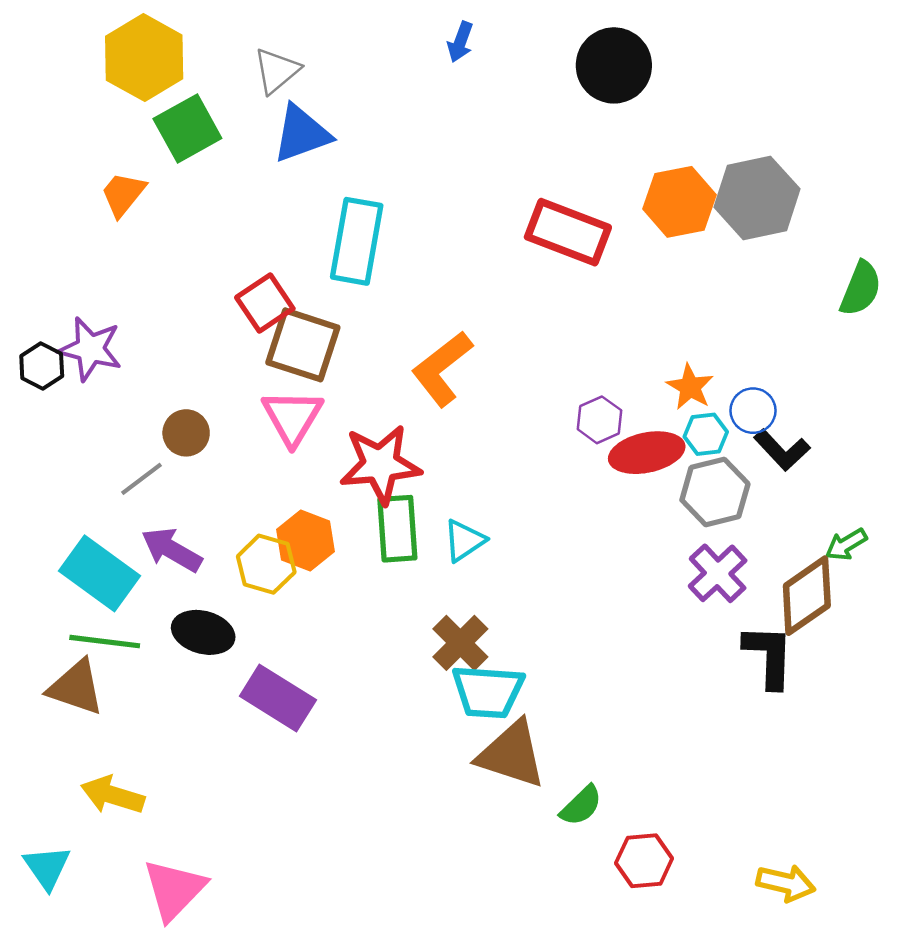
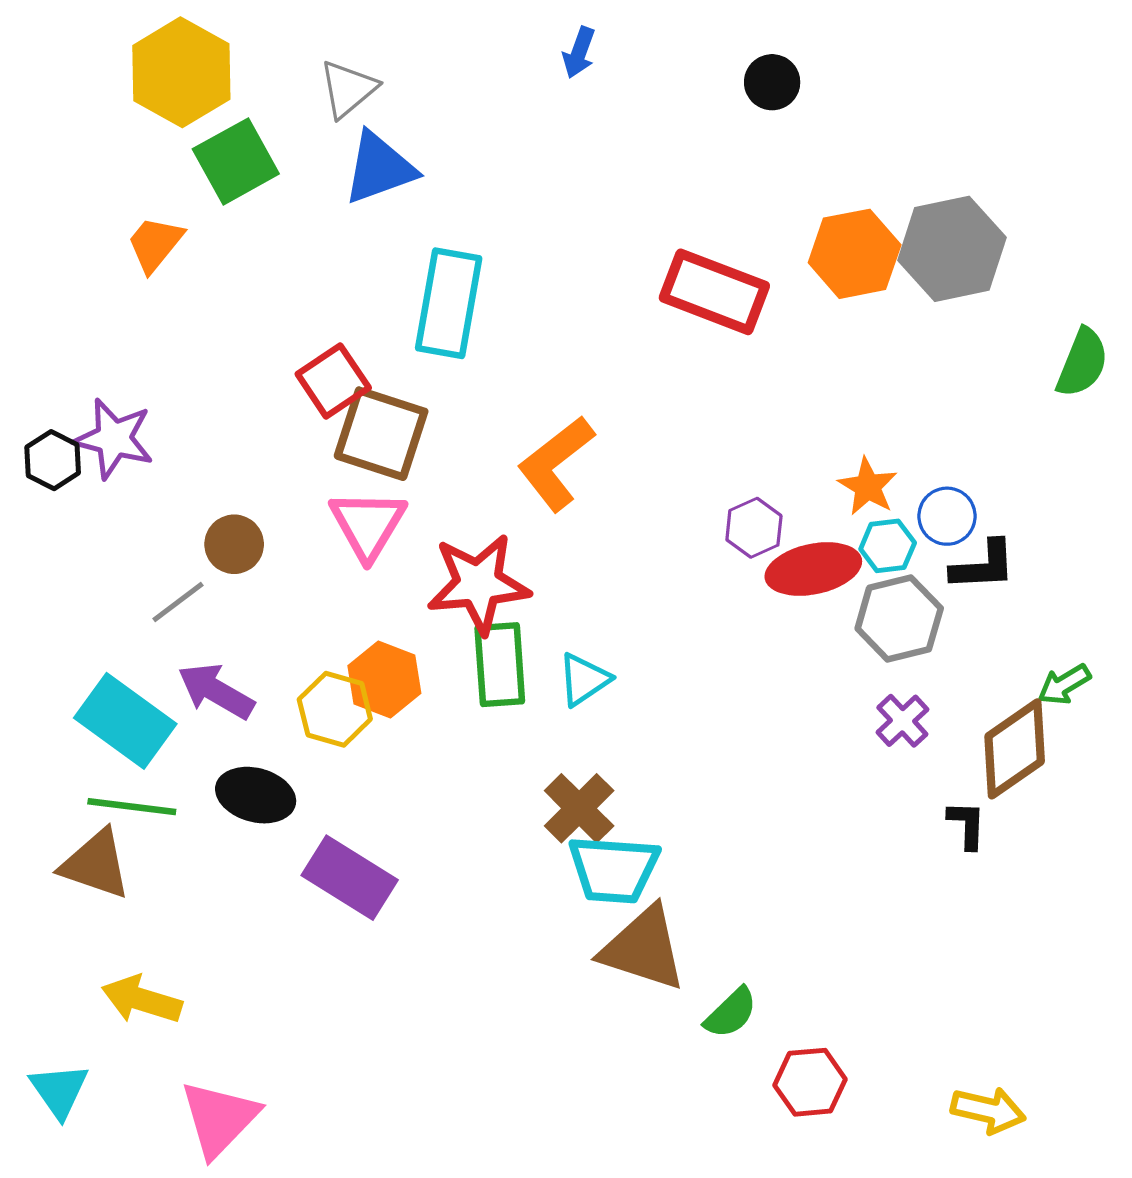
black circle: (614, 65) -> (772, 82), size x0.6
black L-shape: (782, 450) -> (983, 566), turned -50
purple cross: (718, 573) -> (902, 721), size x0.7
black L-shape: (769, 656) -> (967, 825), size x0.6

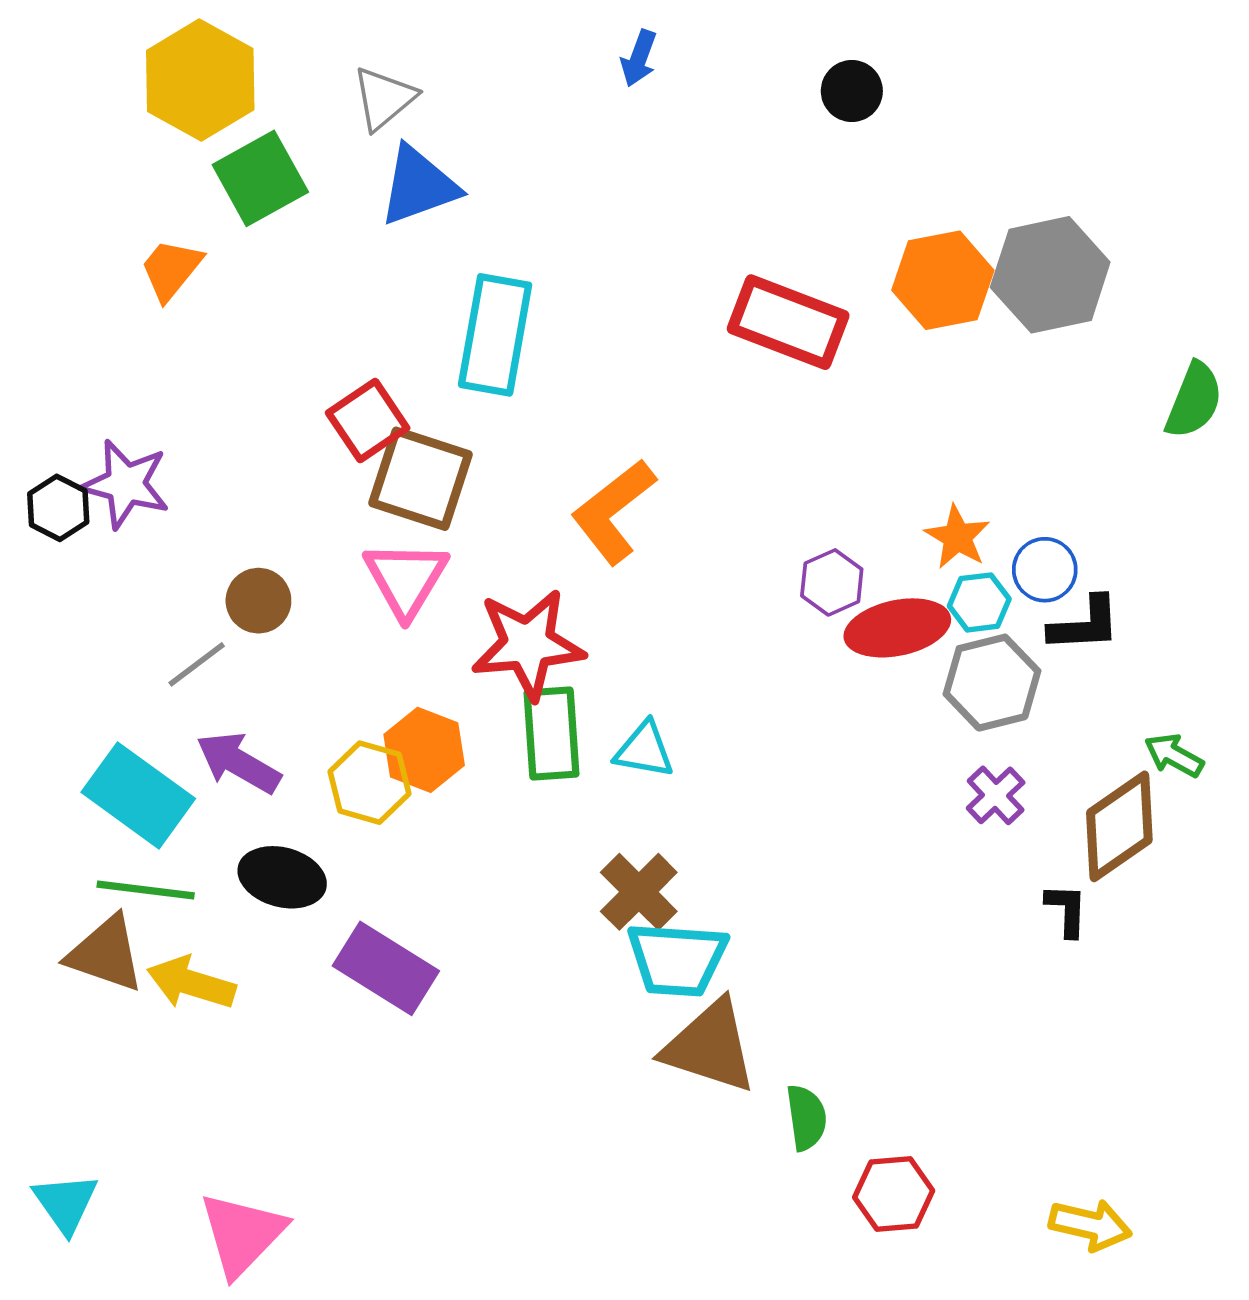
cyan triangle: (584, 680) -> (644, 750), turned 44
green arrow: (1064, 685) -> (1174, 755), turned 60
yellow arrow: (142, 1000) -> (191, 983), moved
green semicircle: (731, 1013) -> (806, 1118), turned -54

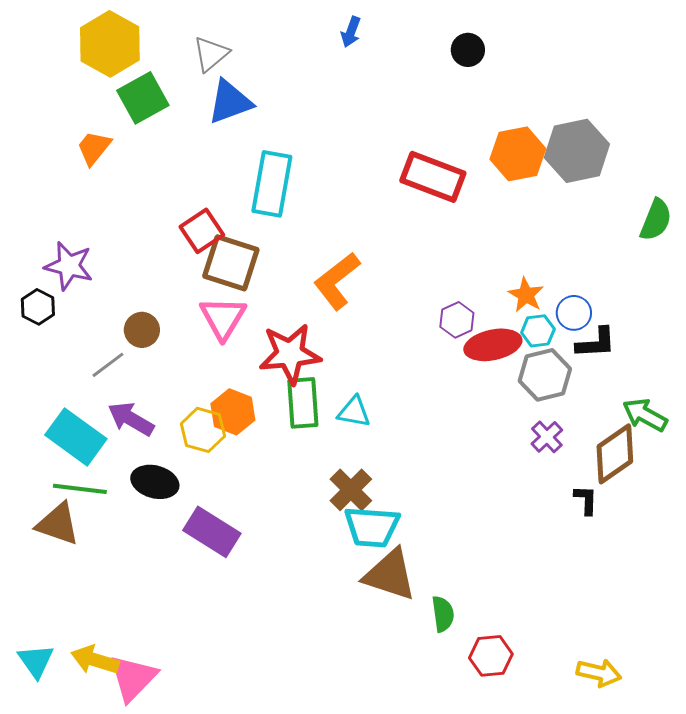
black hexagon: (58, 508) -> (38, 307), moved
green arrow: (1174, 755) -> (645, 415), size x1.4
yellow arrow: (191, 983) -> (95, 660), moved

